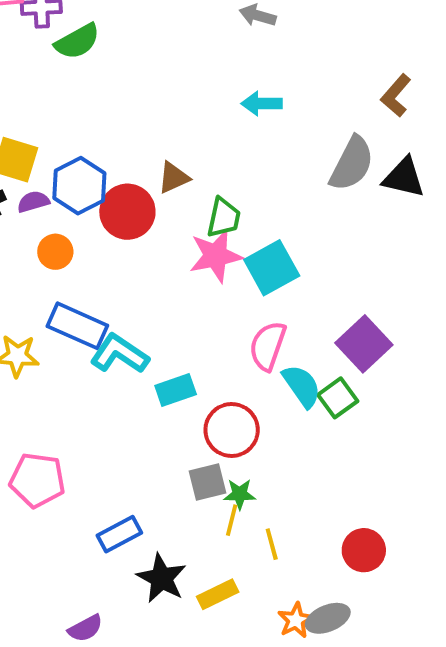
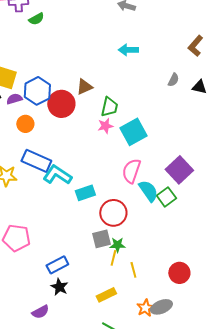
green semicircle: (77, 41) -> (36, 19), size x0.7
gray semicircle: (352, 164) -> (173, 80), size x0.5
black triangle: (404, 178) -> (199, 87), size x0.7
pink star: (216, 256) -> (105, 126), size x0.6
black star: (162, 578) -> (59, 287), moved, size x0.7

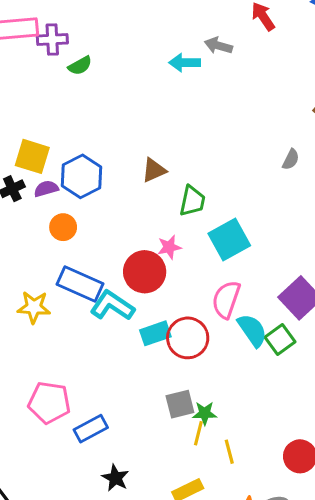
cyan arrow: (128, 50) -> (185, 63), moved
red circle: (61, 104) -> (145, 272), moved
pink star: (105, 126) -> (169, 247), moved
red circle: (113, 213) -> (188, 338), moved
blue rectangle: (57, 265) -> (91, 429), moved

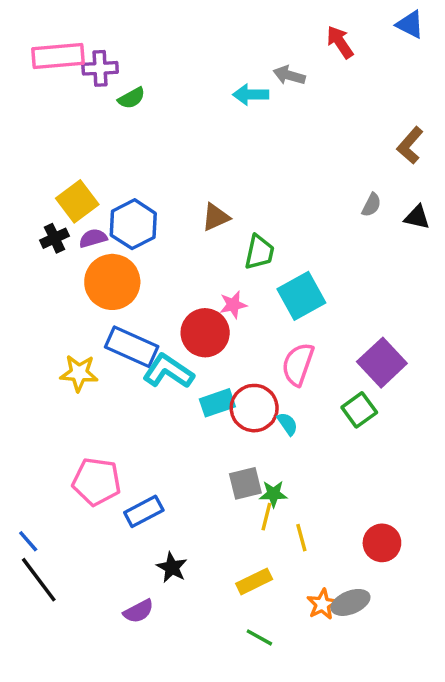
yellow square: (32, 156) -> (77, 201), turned 36
orange circle: (63, 227) -> (112, 282), size x1.8
cyan semicircle: (252, 330) -> (287, 424), moved, size x0.6

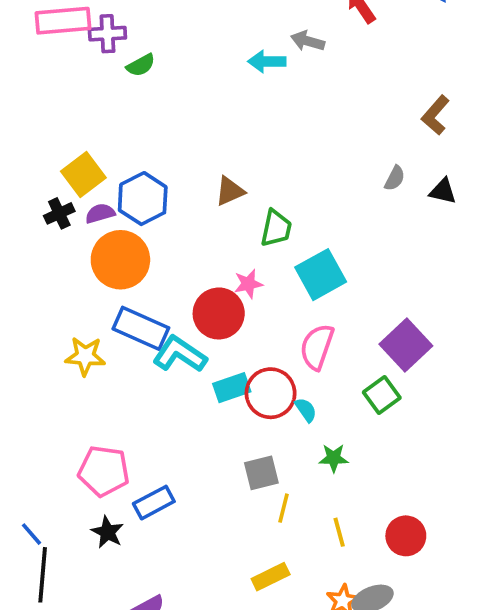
green star: (273, 494) -> (334, 458), moved
yellow line: (301, 538) -> (339, 532), moved
black star: (172, 567) -> (107, 532), moved
black line: (39, 580) -> (43, 575), turned 42

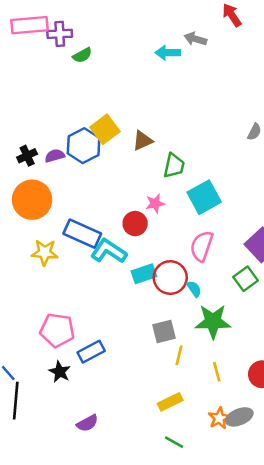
yellow square: (83, 174) -> (105, 129), moved
orange circle: (120, 260) -> (32, 200), moved
red circle: (219, 313) -> (135, 224), size x0.7
green star: (334, 458) -> (213, 321), size x1.8

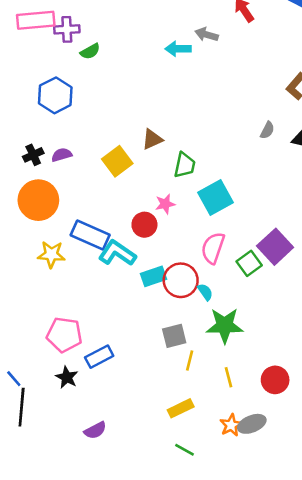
yellow square: (105, 129) -> (117, 161), moved
blue hexagon: (84, 146) -> (55, 95), moved
green square: (246, 279) -> (249, 263), moved

